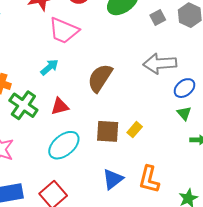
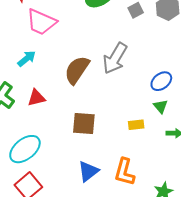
gray arrow: (160, 64) -> (115, 58), moved, turned -56
yellow rectangle: (135, 130) -> (136, 125), moved, turned 42
cyan ellipse: (64, 145) -> (25, 149), moved

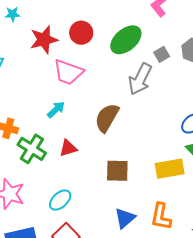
gray arrow: (115, 58) -> (140, 79), moved
yellow rectangle: (136, 125) -> (170, 169), size x1.8
cyan ellipse: (25, 149) -> (60, 200), size x0.7

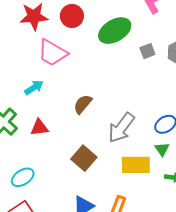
gray arrow: (140, 79) -> (121, 128), moved
brown semicircle: (107, 118) -> (83, 104), size x0.7
brown square: (117, 171) -> (84, 158), turned 30

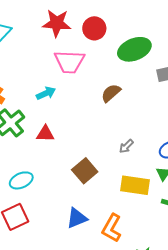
pink trapezoid: (52, 53) -> (69, 62), turned -36
brown semicircle: (83, 104) -> (111, 93), moved
gray arrow: (121, 128) -> (126, 146), size x0.5

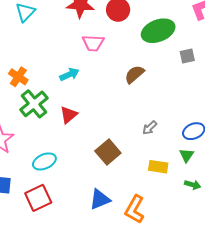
pink trapezoid: (69, 62) -> (93, 43), size x0.7
red triangle: (45, 134) -> (69, 115), turned -42
yellow rectangle: (135, 185) -> (158, 167), size x0.7

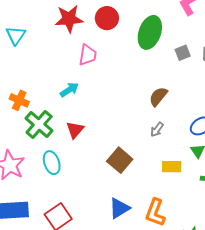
green ellipse: (158, 31) -> (150, 32), turned -40
pink trapezoid: (93, 43) -> (88, 55), turned -75
brown semicircle: (134, 74) -> (158, 97), moved
cyan ellipse: (44, 161) -> (52, 163), moved, turned -75

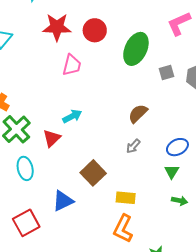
cyan arrow: (69, 90) -> (72, 116), moved
yellow rectangle: (172, 167) -> (126, 198), moved
blue triangle: (119, 208) -> (63, 201), moved

